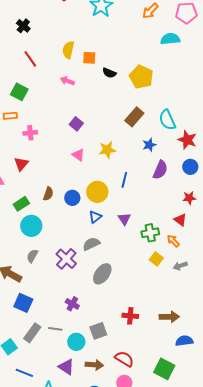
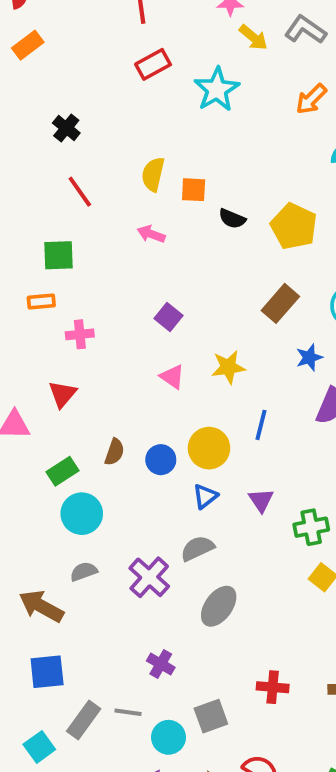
green square: (19, 92) -> (59, 255), turned -30
gray semicircle: (32, 256) -> (84, 571), turned 40
blue square: (23, 303) -> (47, 672), moved, turned -30

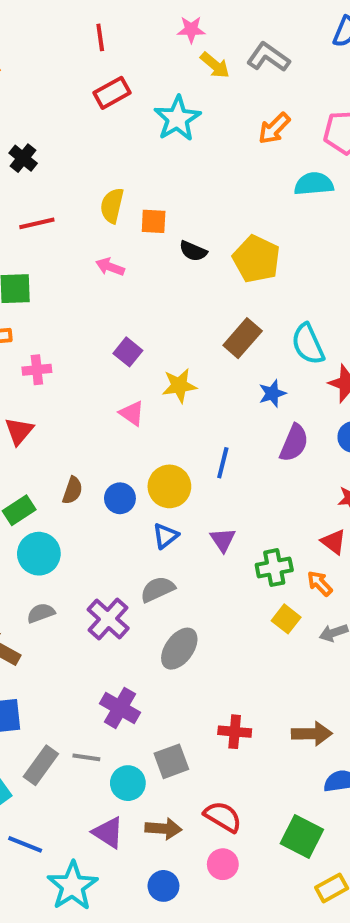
red line: (80, 192) -> (37, 223), turned -68
yellow star: (228, 367) -> (179, 386), moved
purple cross: (161, 664) -> (120, 708), size x1.4

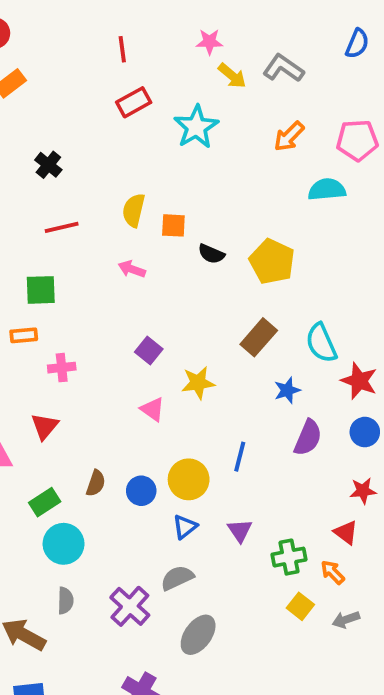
gray semicircle: (41, 613) -> (65, 601), turned 112

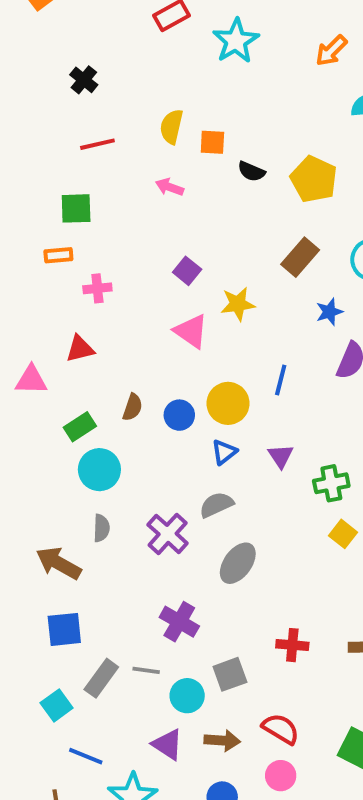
pink triangle: (153, 409) -> (191, 331), size x1.4
red triangle: (45, 426) -> (80, 349), turned 36

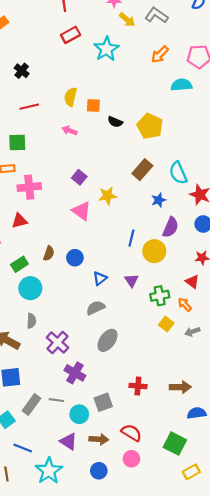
pink cross: (97, 288) -> (29, 187), size x1.5
yellow circle: (228, 403) -> (154, 251), moved
purple cross: (168, 534) -> (58, 342), moved

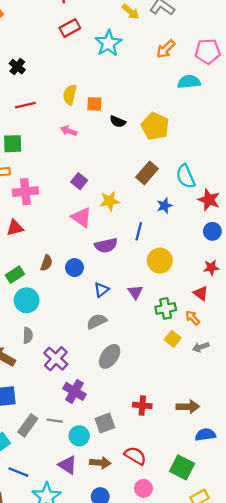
purple semicircle: (171, 227) -> (106, 245), moved, turned 54
blue line: (131, 238) -> (139, 231), moved
pink circle: (131, 459) -> (143, 488), moved

